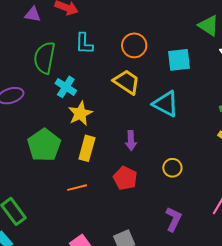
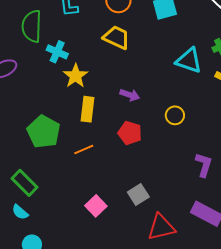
cyan triangle: (166, 104) -> (189, 60), moved
purple arrow: (131, 141) -> (130, 95), turned -60
green pentagon: (44, 145) -> (44, 132), moved
purple L-shape: (173, 219) -> (204, 165), moved

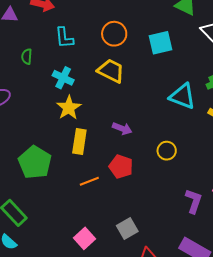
green semicircle: (32, 26) -> (27, 57), size x0.5
cyan cross: (57, 52) -> (63, 78), moved
orange line: (84, 149) -> (89, 181), moved

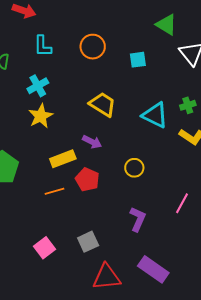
cyan square: (160, 43) -> (138, 60), size x0.7
yellow trapezoid: (111, 71) -> (103, 104), moved
cyan cross: (63, 78) -> (38, 86), turned 30
yellow rectangle: (79, 141) -> (63, 159), moved, turned 55
purple L-shape: (194, 201) -> (138, 219), moved

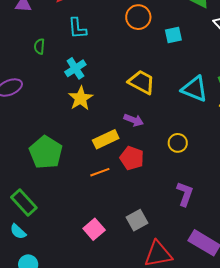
orange circle: (93, 47) -> (138, 17), moved

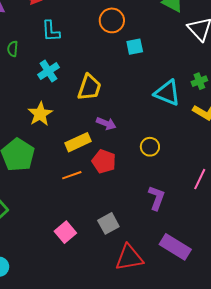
cyan square: (173, 35) -> (135, 47), moved
yellow trapezoid: (142, 82) -> (89, 87), moved, turned 80
yellow star: (81, 98) -> (40, 114), moved

